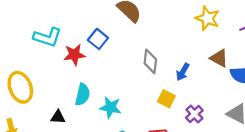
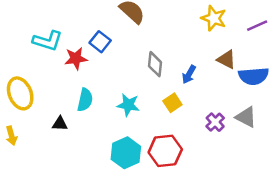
yellow square: (166, 99) -> (172, 103), turned 30
cyan star: (110, 107) -> (128, 105), moved
purple cross: (194, 114) -> (215, 122), moved

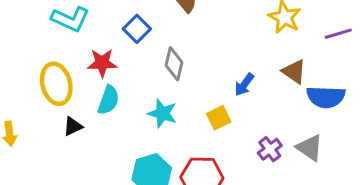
red star: (76, 58) -> (102, 63), moved
gray diamond: (155, 64) -> (174, 64), moved
yellow ellipse: (20, 93) -> (56, 84), moved
black triangle: (60, 124) -> (73, 126), turned -35

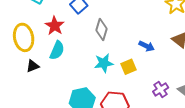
red star: (102, 63) -> (55, 26), turned 30
blue arrow: (244, 85) -> (147, 46), turned -105
cyan star: (162, 113) -> (104, 63), moved, turned -30

